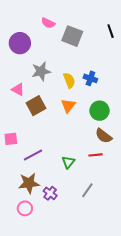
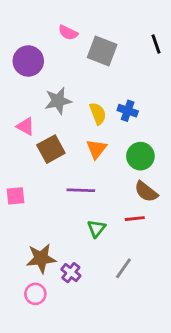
purple line: (33, 155) -> (81, 190), moved, turned 30

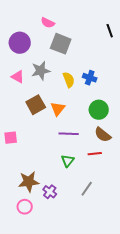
gray square: (102, 51) -> (61, 44), moved
pink triangle: (25, 126) -> (18, 77), moved
orange triangle: (96, 149) -> (58, 109), moved
purple line: (81, 190) -> (69, 134), moved

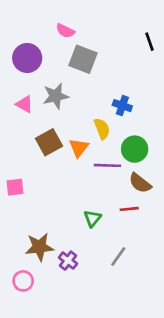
yellow semicircle: (69, 80) -> (102, 129), moved
purple line: (69, 134) -> (107, 165), moved
pink circle: (25, 207) -> (23, 281), moved

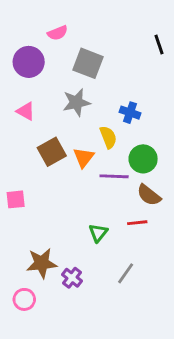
pink semicircle: (65, 31) -> (58, 33), moved, turned -48
gray star: (56, 96) -> (76, 102), moved

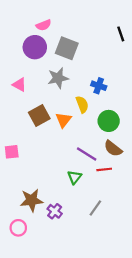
purple circle: (29, 62) -> (35, 47), moved
purple line: (114, 176) -> (87, 154), moved, turned 30

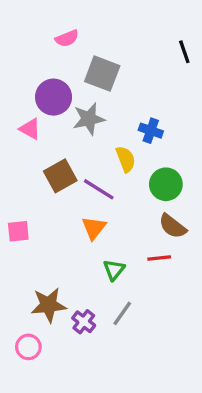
purple circle: (35, 47) -> (54, 97), moved
orange triangle: (63, 120) -> (94, 228), moved
purple line: (87, 154) -> (99, 189), moved
gray line: (95, 208) -> (122, 313), moved

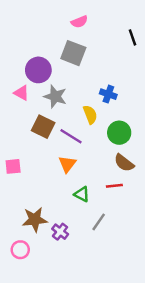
pink semicircle: (67, 38) -> (79, 22), moved
gray star: (89, 119) -> (55, 97), moved, turned 30
brown square: (60, 176) -> (43, 127), turned -35
green triangle: (114, 270) -> (82, 194), turned -42
gray line: (122, 313) -> (99, 222), moved

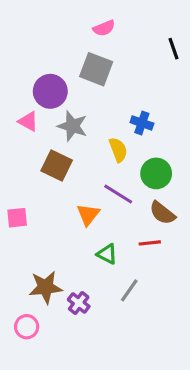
purple line: (71, 136) -> (118, 194), moved

